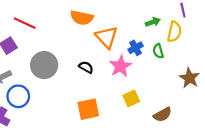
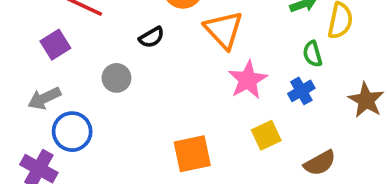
blue cross: (136, 48) -> (301, 91), moved
gray circle: (44, 65) -> (116, 78), size x0.6
black semicircle: (86, 67) -> (152, 37), moved, turned 120

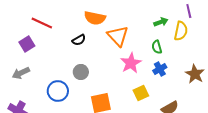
green semicircle: (312, 54) -> (157, 47), moved
gray circle: (116, 78) -> (81, 72), moved
blue circle: (72, 132) -> (58, 91), moved

